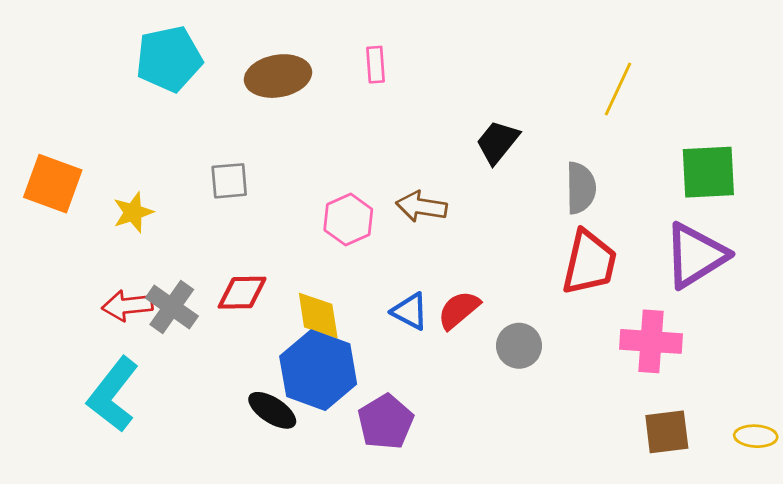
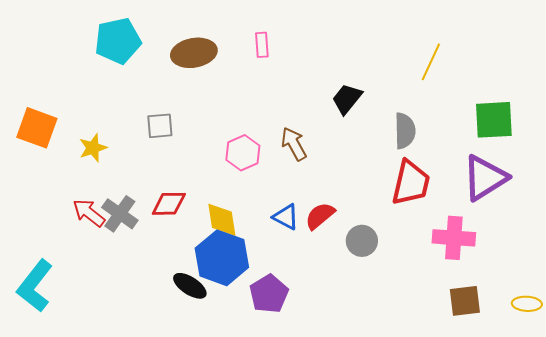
brown arrow: (421, 207) -> (294, 144), turned 52
red arrow: (127, 306) -> (89, 213), turned 44
cyan L-shape: (113, 395) -> (35, 286), moved

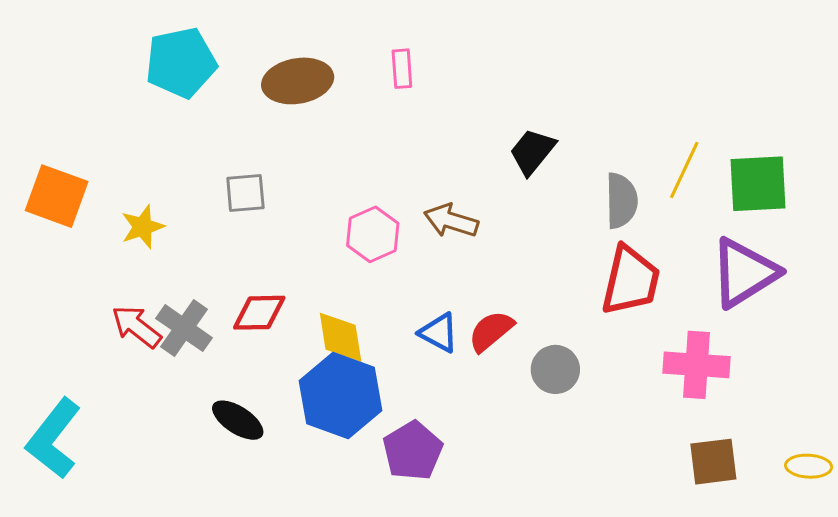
yellow line: (431, 62) -> (684, 170), moved
brown arrow: (294, 144) -> (451, 221), turned -44
black ellipse: (190, 286) -> (238, 420), moved

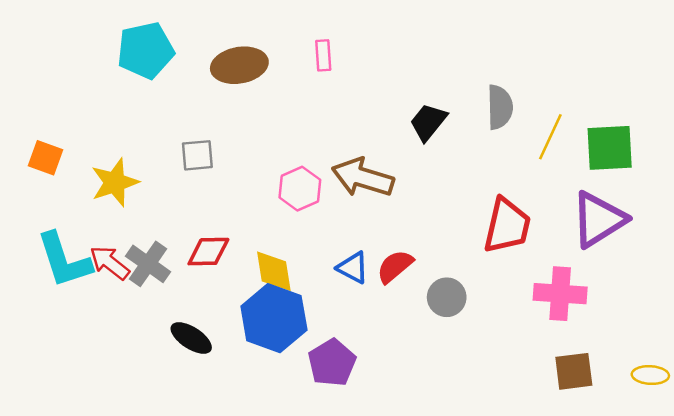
orange square: (57, 196) -> (46, 158), size x0.7
gray semicircle: (621, 201) -> (500, 107), moved
brown arrow: (451, 221) -> (363, 178), size x1.4
yellow star: (143, 227) -> (115, 182), size x1.4
cyan L-shape: (54, 439) -> (64, 260), moved, turned -56

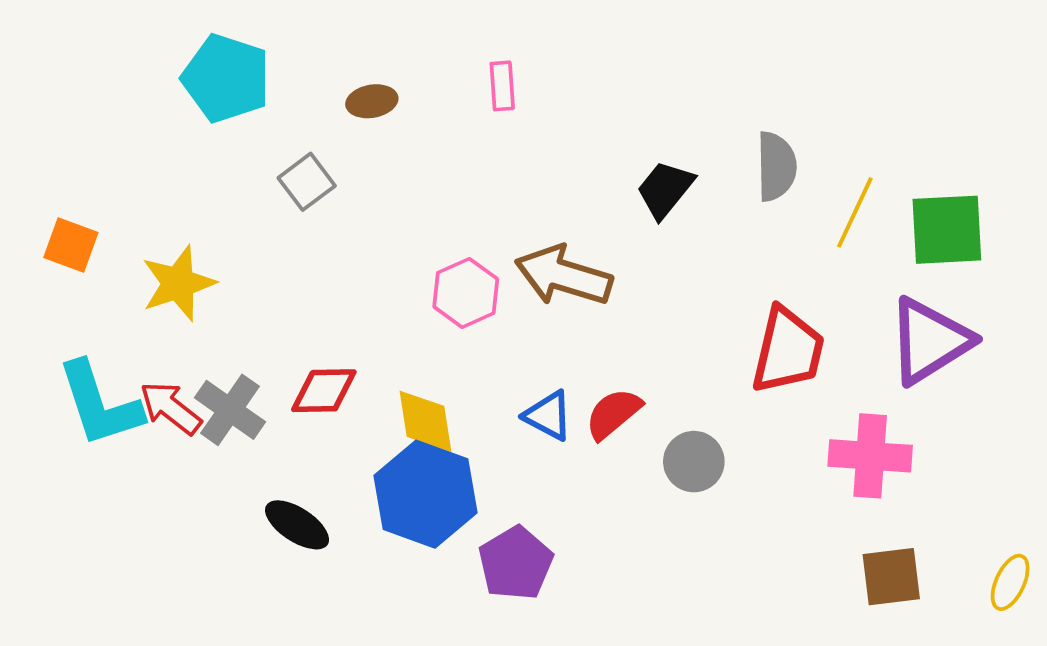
cyan pentagon: (146, 50) -> (226, 78), turned 30
brown ellipse: (239, 65) -> (372, 101), size x0.6
gray square: (197, 155) -> (307, 182), moved, turned -32
yellow ellipse: (650, 375) -> (1010, 582), turned -68

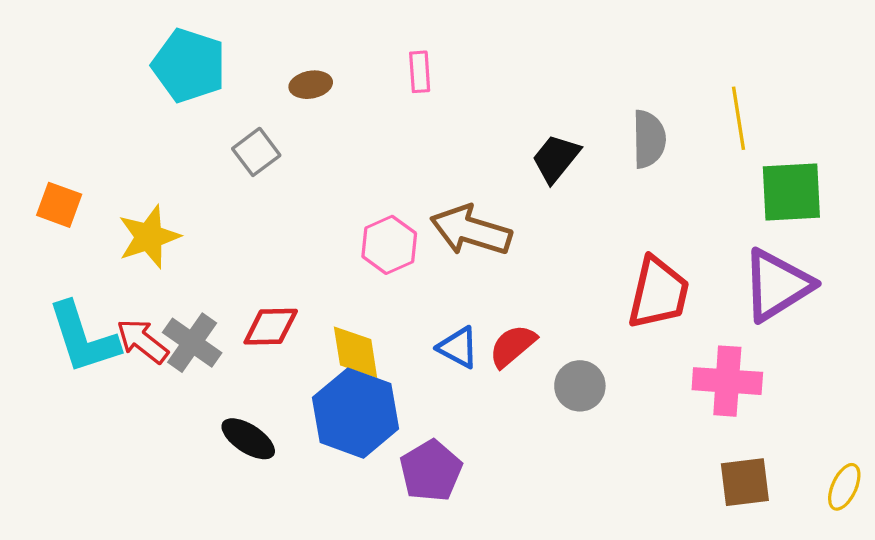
yellow line: (855, 212) -> (739, 118), moved, turned -34

